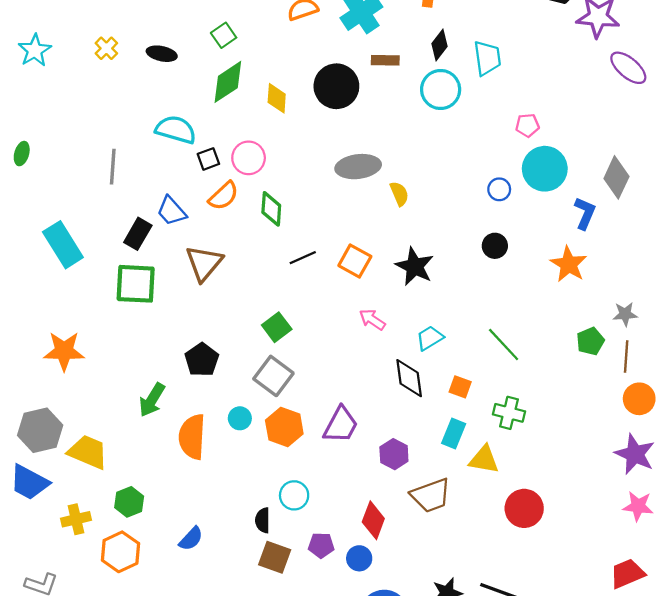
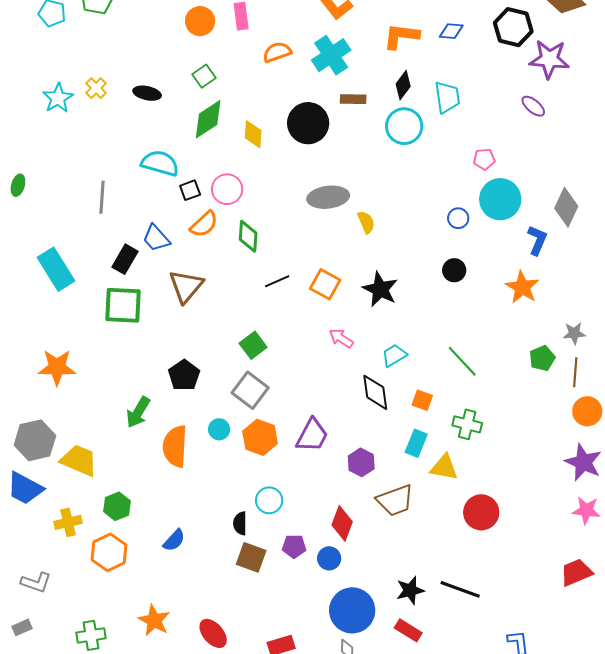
cyan star: (35, 50) -> (58, 98), moved
purple ellipse: (628, 68) -> (533, 106), moved, size x0.7

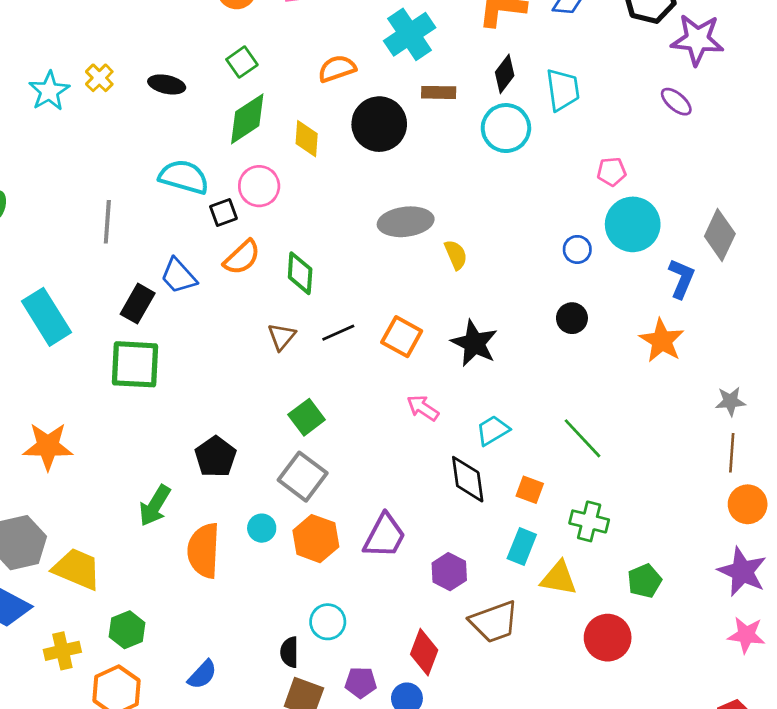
orange semicircle: (277, 52) -> (337, 69), moved
pink circle: (227, 189) -> (259, 186), moved
brown triangle: (186, 286) -> (282, 337), moved, size x0.6
green pentagon: (542, 358) -> (645, 581), moved

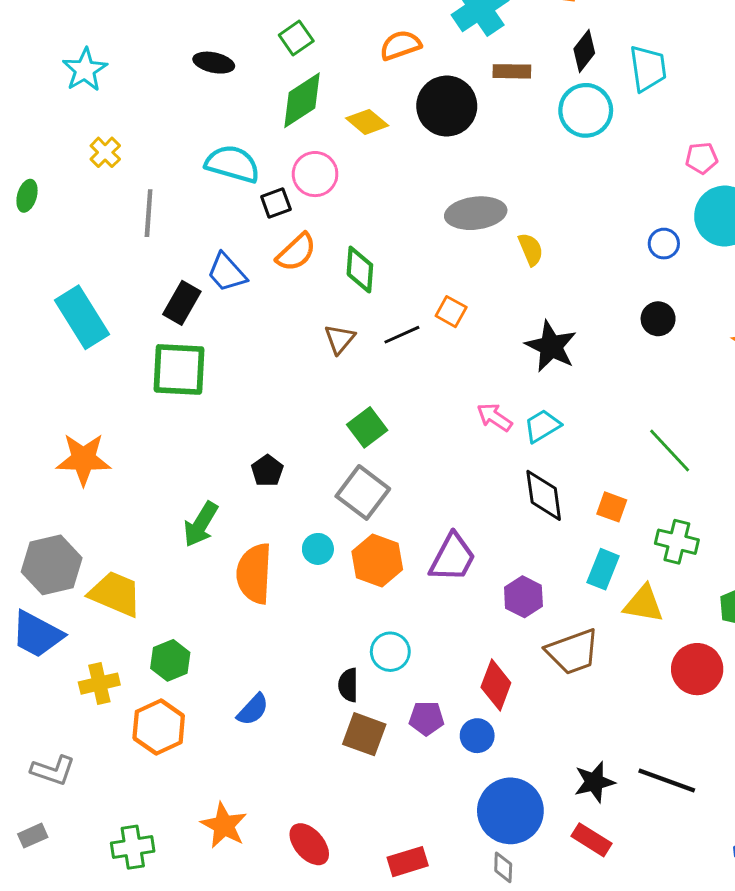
yellow cross: (99, 78) -> (105, 152), moved
yellow diamond: (307, 139) -> (367, 122), turned -54
orange square: (402, 337) -> (451, 312), moved, size x0.7
cyan trapezoid: (493, 430) -> (542, 426), moved
black pentagon: (216, 457) -> (267, 471), size x0.7

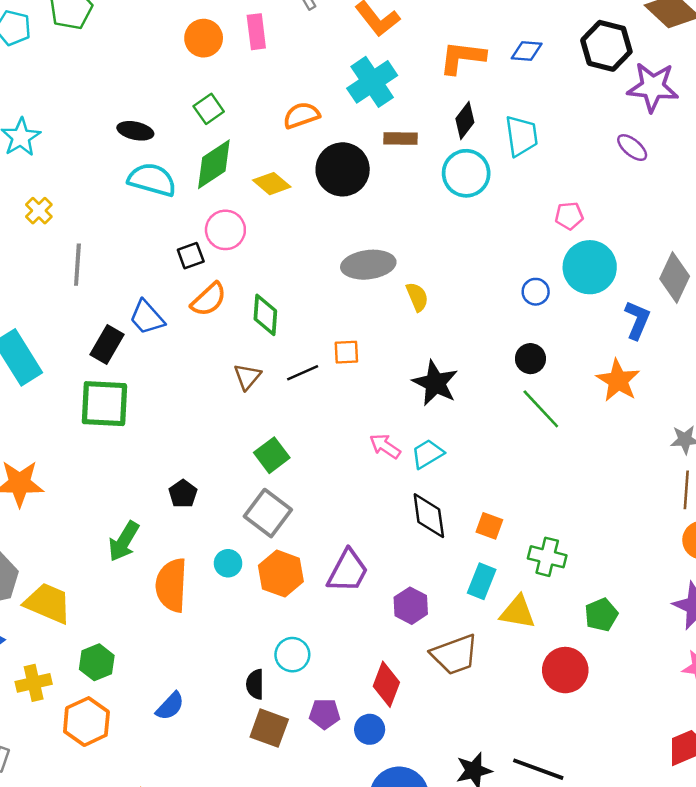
cyan semicircle: (233, 164) -> (152, 180), moved
orange square: (451, 312) -> (346, 352), turned -32
green line: (670, 451) -> (541, 409), moved

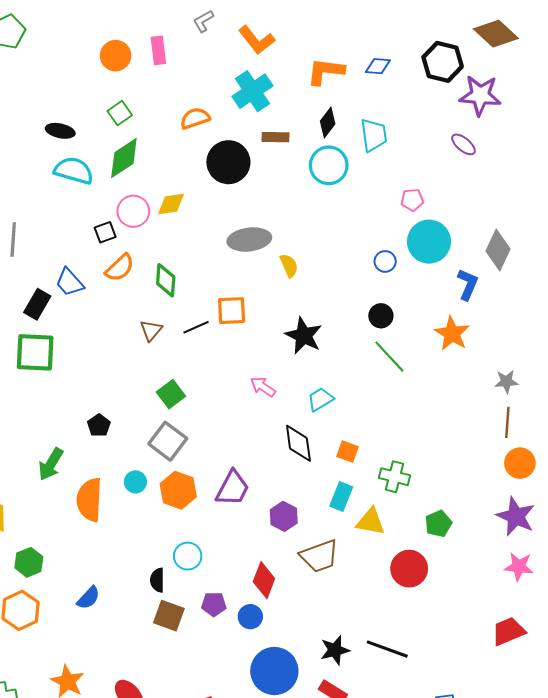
yellow diamond: (272, 184) -> (171, 204), moved, turned -48
orange square: (346, 352) -> (232, 311), size x1.4
cyan trapezoid: (428, 454) -> (320, 399), moved

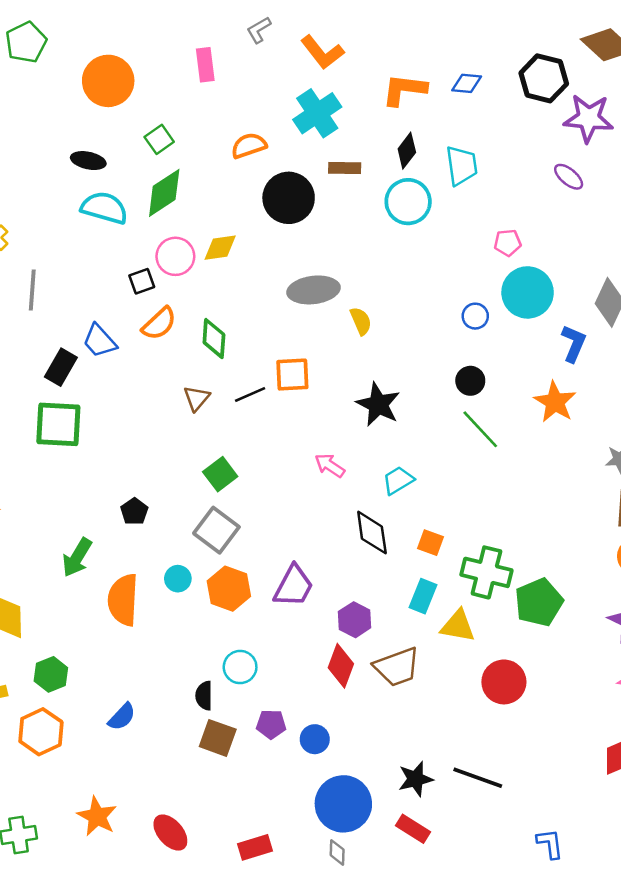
orange circle: (116, 56) -> (108, 81), moved, size x1.4
green cross: (395, 477) -> (486, 572), size x1.4
green pentagon: (438, 524) -> (539, 602), moved, size x1.5
red diamond: (264, 580) -> (341, 666), moved

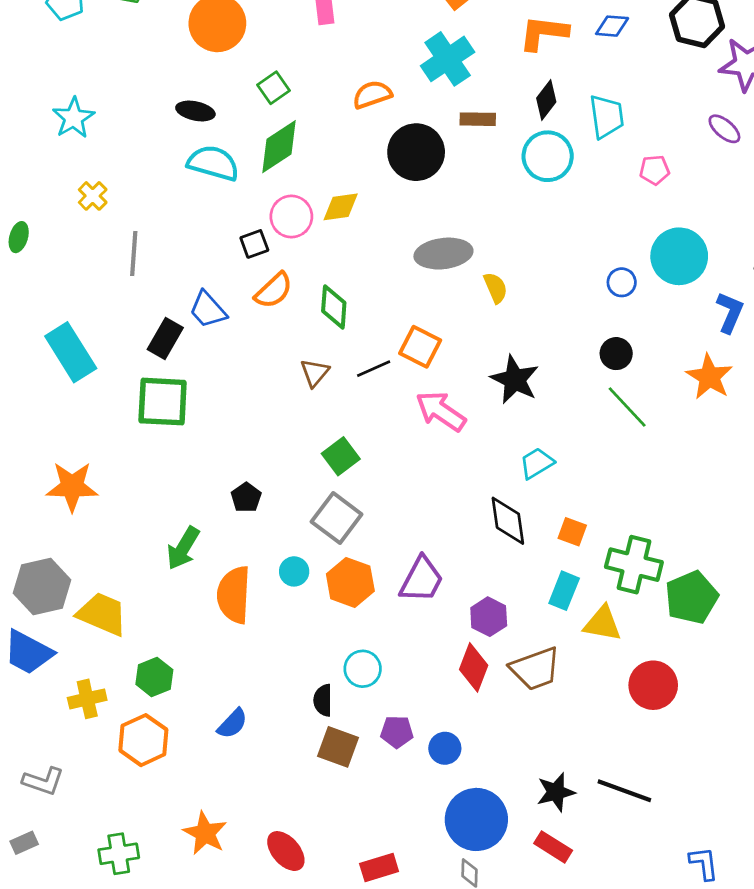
pink pentagon: (508, 243) -> (655, 170), moved
orange square: (292, 375) -> (420, 347), turned 30
pink arrow: (330, 465) -> (441, 411), moved, size x1.5

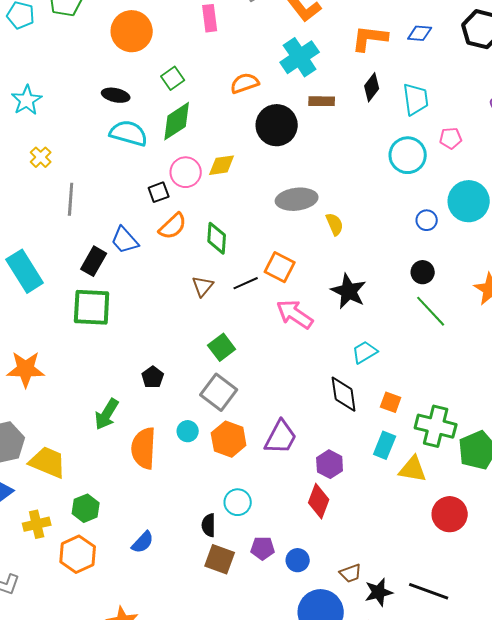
cyan circle: (548, 156) -> (408, 155), moved
brown trapezoid: (535, 669) -> (351, 573), moved, size x0.6

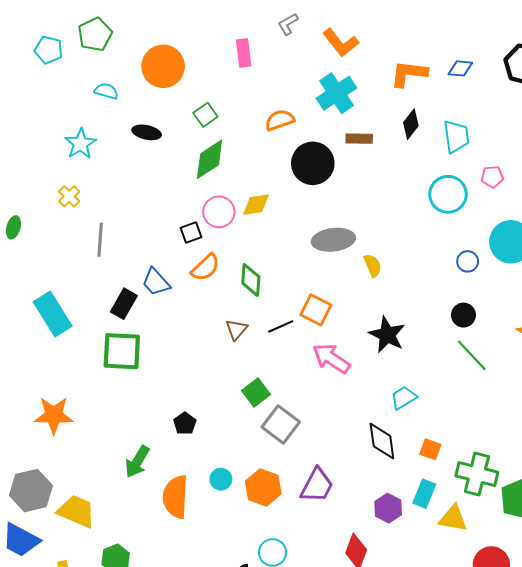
cyan star: (27, 100) -> (81, 144), moved
cyan semicircle: (129, 133) -> (106, 91), moved, size x0.6
gray square: (219, 392) -> (281, 424), moved
purple hexagon: (330, 464) -> (388, 508), moved

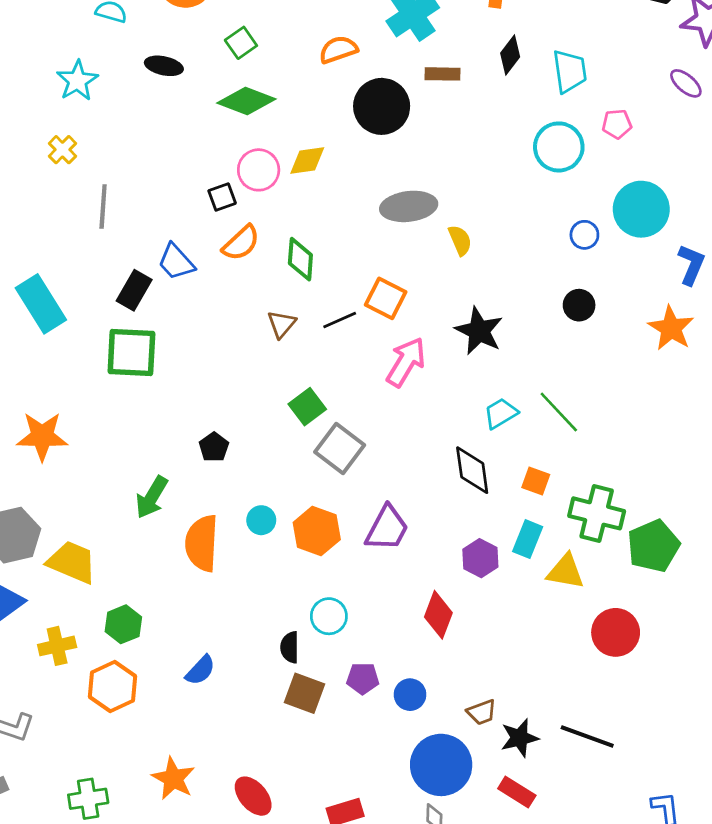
green diamond: (210, 159) -> (246, 101), turned 54
green line: (472, 355) -> (559, 412), moved
pink arrow: (331, 358) -> (406, 362), turned 87

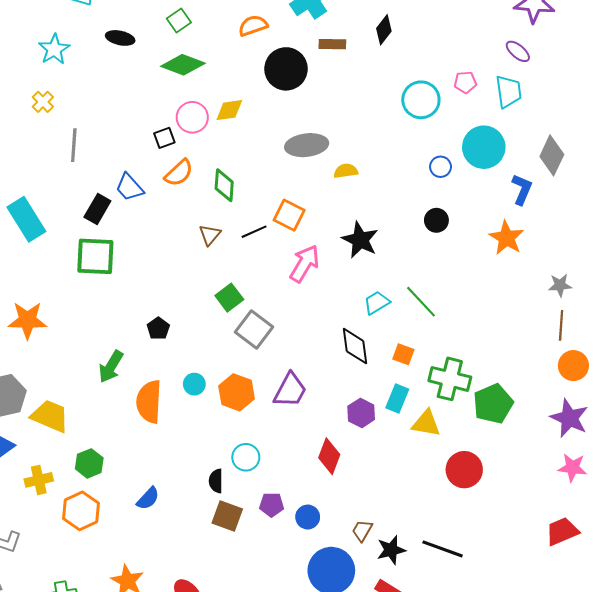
cyan trapezoid: (570, 71) -> (509, 92), moved
yellow semicircle: (460, 240) -> (346, 171), turned -75
brown trapezoid: (482, 712) -> (362, 530), turned 140

